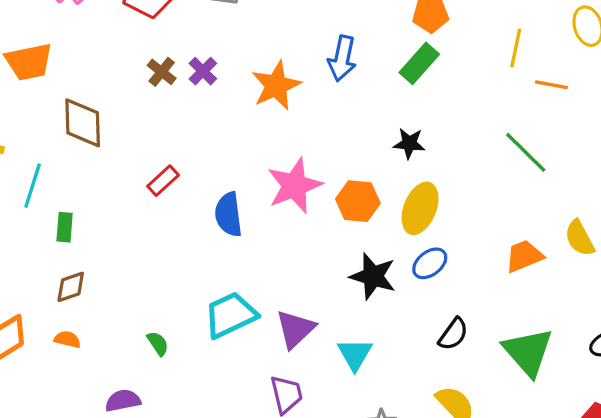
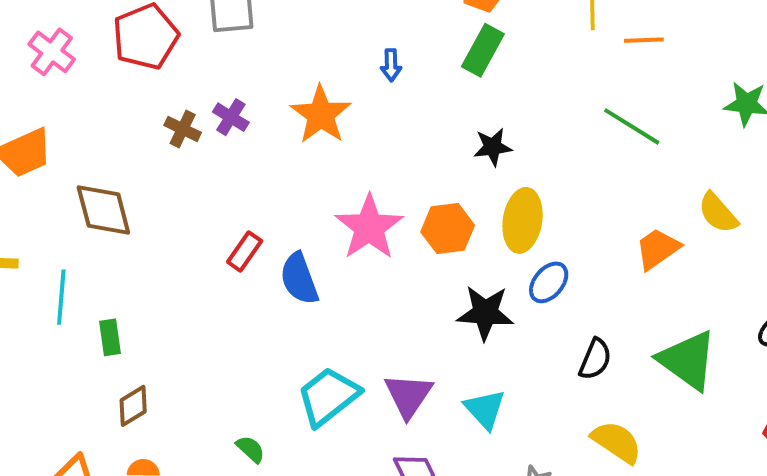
blue arrow: (342, 58) -> (391, 65), size x0.6
red rectangle: (163, 181) -> (245, 251), moved

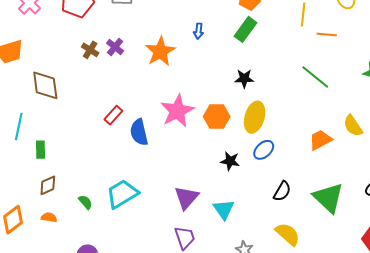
black star: (485, 313) -> (230, 161), size x0.7
cyan trapezoid: (328, 396) -> (122, 194), moved
green semicircle: (251, 449) -> (85, 202), moved

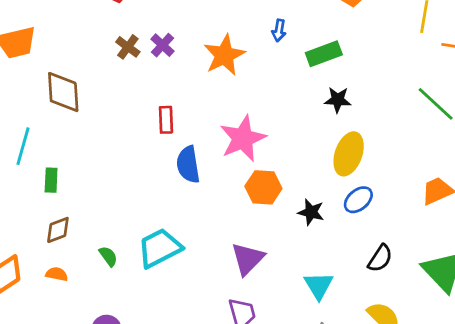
green rectangle: (245, 29) -> (324, 54), moved, turned 30
red rectangle: (113, 115) -> (166, 120), moved, turned -48
orange hexagon: (217, 117) -> (263, 187), moved
cyan triangle: (224, 209) -> (319, 286), moved

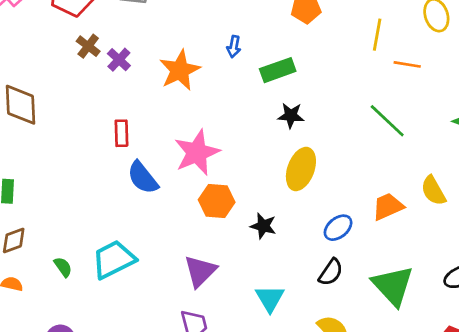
brown cross: (128, 47) -> (88, 46), moved
blue semicircle: (188, 165) -> (143, 178), turned -30
blue ellipse: (358, 200) -> (338, 228), moved

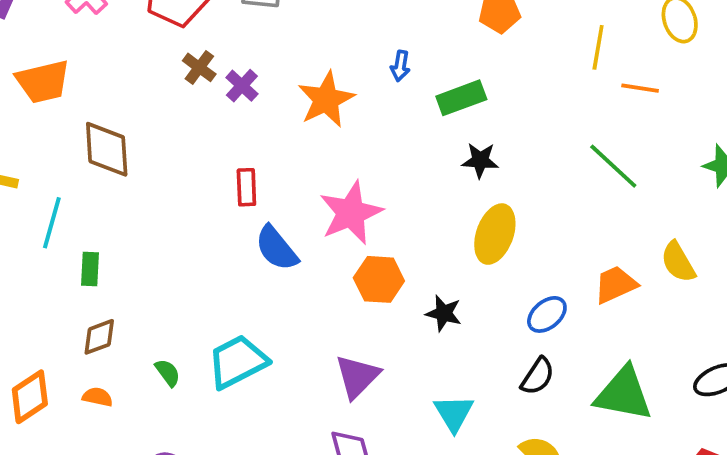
green triangle: (393, 286) -> (623, 394), turned -36

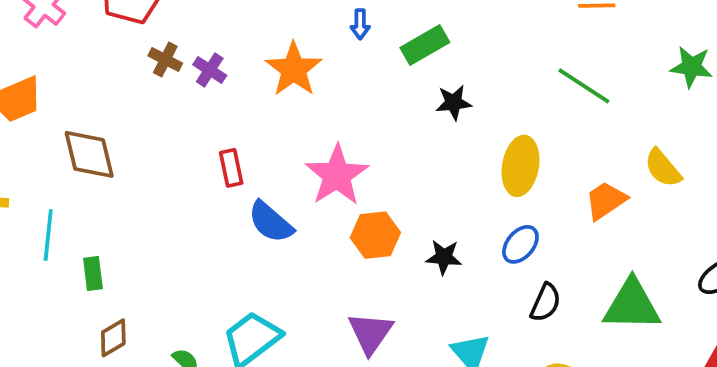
yellow ellipse: (495, 234) -> (521, 166), moved
blue ellipse: (547, 314) -> (520, 244), moved

